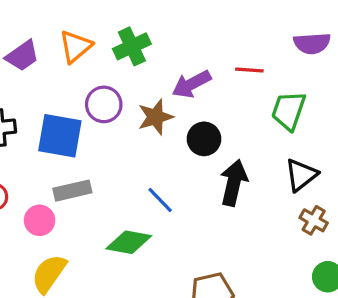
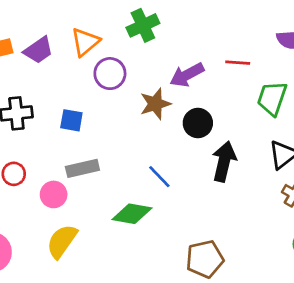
green cross: (132, 46) -> (143, 25), moved
purple circle: (104, 104) -> (110, 74), moved
blue square: (60, 136) -> (71, 120), size x0.6

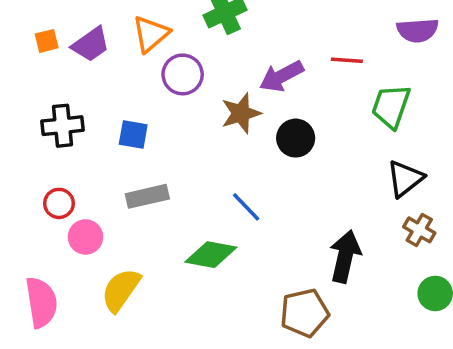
black arrow: (224, 161) -> (345, 256), moved
pink circle: (54, 194) -> (85, 237), moved

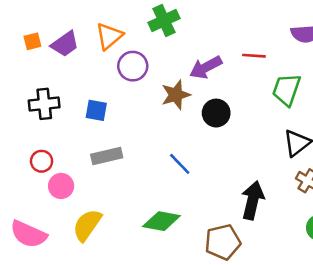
green diamond: (211, 255) -> (161, 221), moved
pink semicircle: (41, 302) -> (28, 234), turned 123

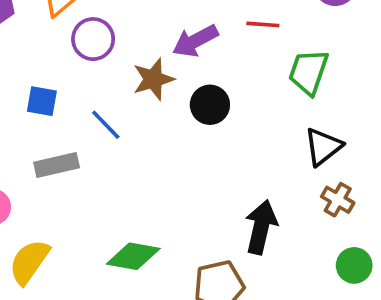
blue line: (180, 164) -> (106, 125), moved

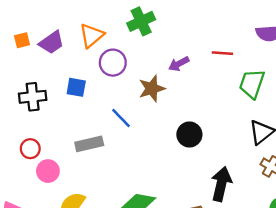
purple arrow: (195, 41) -> (179, 64), size x0.7
blue square: (42, 101) -> (76, 87), moved
black circle: (210, 105) -> (189, 134), moved

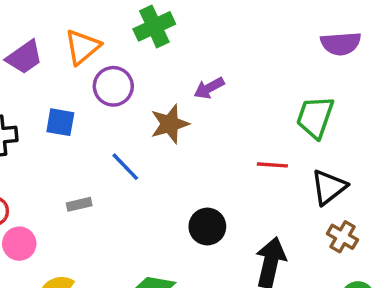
red line: (222, 53) -> (272, 165), moved
black circle: (189, 134) -> (207, 227), moved
gray rectangle: (89, 144) -> (79, 204), size x0.6

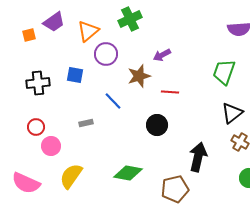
purple trapezoid: (24, 57) -> (54, 22), moved
red line: (272, 165) -> (170, 92), moved
black circle: (207, 227) -> (157, 125), moved

